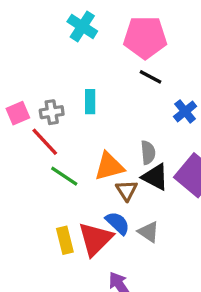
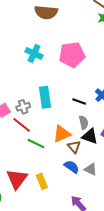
black line: (150, 77) -> (79, 102), moved
cyan rectangle: (90, 102) -> (45, 97), size x1.5
red triangle: (95, 239) -> (17, 179), moved

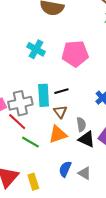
black line: (79, 102) -> (61, 91), moved, turned -40
gray cross: (23, 107) -> (20, 103), size x1.6
brown triangle: (74, 147) -> (60, 112), moved
blue semicircle: (72, 167) -> (65, 169), turned -105

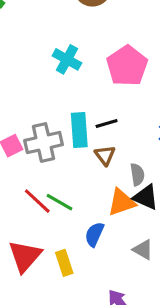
pink pentagon: (75, 54) -> (127, 66), turned -30
red line: (17, 122) -> (37, 201), moved
orange triangle: (58, 134) -> (122, 202), moved
blue semicircle: (65, 169) -> (94, 234), moved

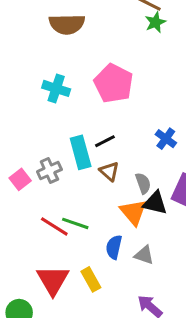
gray cross: (44, 143) -> (49, 171), size x0.7
orange triangle: (122, 202) -> (133, 212), turned -40
gray triangle: (143, 250) -> (144, 255), moved

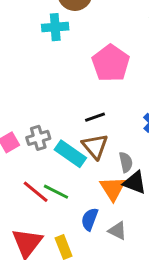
cyan cross: (56, 88) -> (55, 27), moved, turned -30
cyan rectangle: (81, 152) -> (70, 154), moved, turned -48
brown triangle: (109, 171) -> (95, 146), size x1.4

